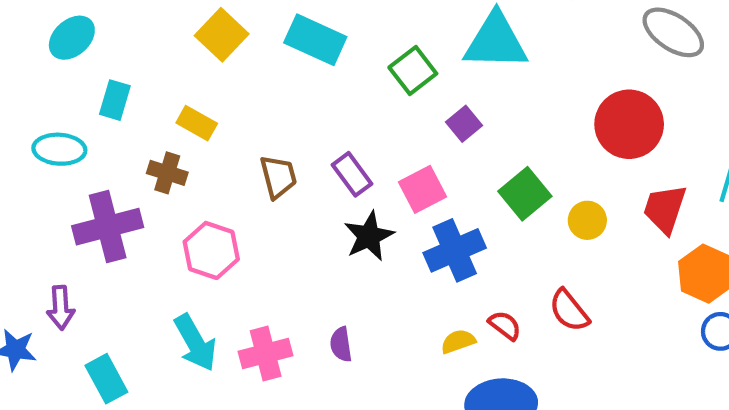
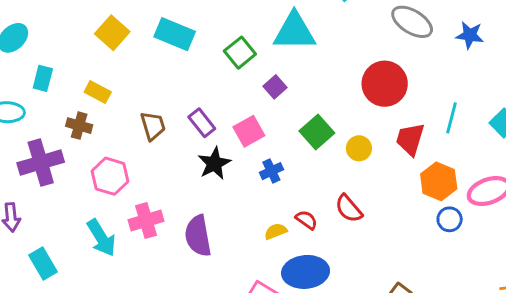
blue cross: (455, 250) -> (271, 171), size x0.6
purple semicircle: (341, 344) -> (198, 236), size x1.8
pink cross: (266, 353) -> (146, 221), moved

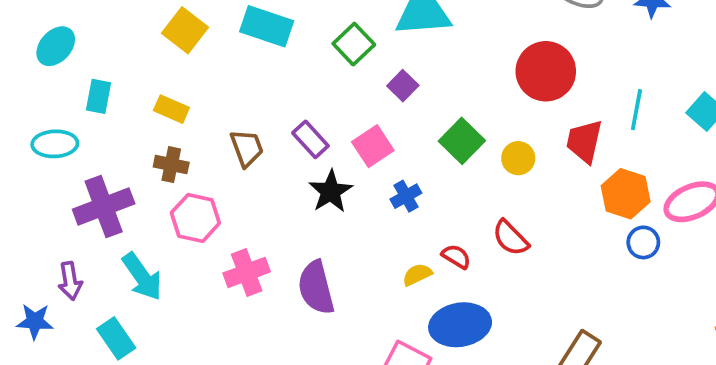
brown cross: (79, 126) -> (171, 165), moved
cyan arrow: (101, 238) -> (142, 277), moved

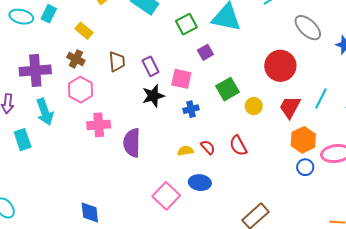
cyan ellipse: (55, 144) -> (21, 17), moved
pink square: (373, 146) -> (181, 79), turned 30
blue ellipse: (460, 325) -> (200, 183), size x0.7

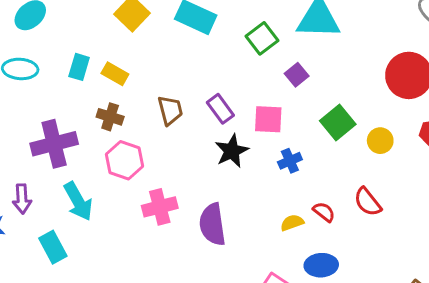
cyan rectangle: (49, 14) -> (79, 67), moved

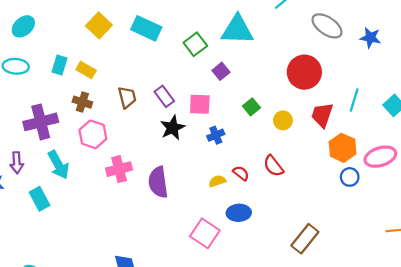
green square: (338, 122) -> (251, 107), size x0.7

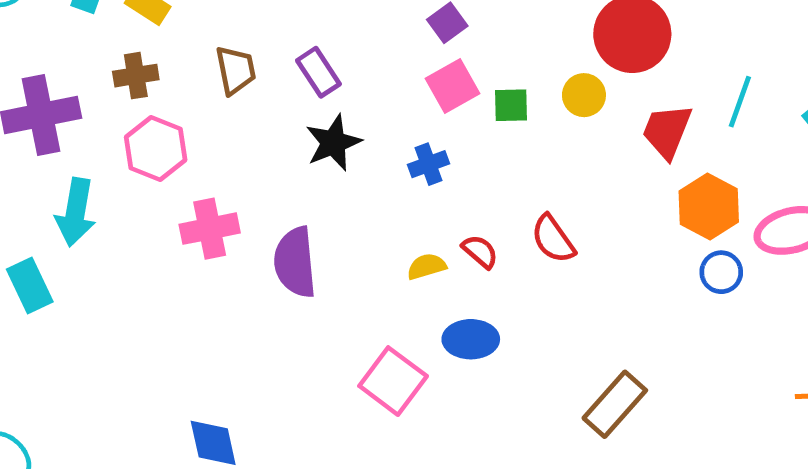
brown cross: (82, 102) -> (136, 76), turned -30
pink square: (200, 104) -> (452, 86), moved, turned -35
green square: (251, 107) -> (511, 105), turned 35
yellow circle: (283, 120) -> (584, 95), moved
cyan arrow: (58, 165) -> (76, 212), turned 36

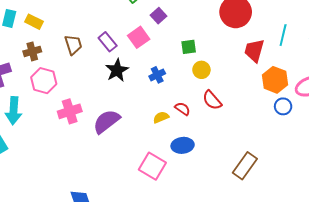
pink square: (452, 86) -> (139, 37), moved
yellow circle: (584, 95) -> (201, 70), moved
purple semicircle: (295, 262) -> (106, 121), turned 64

